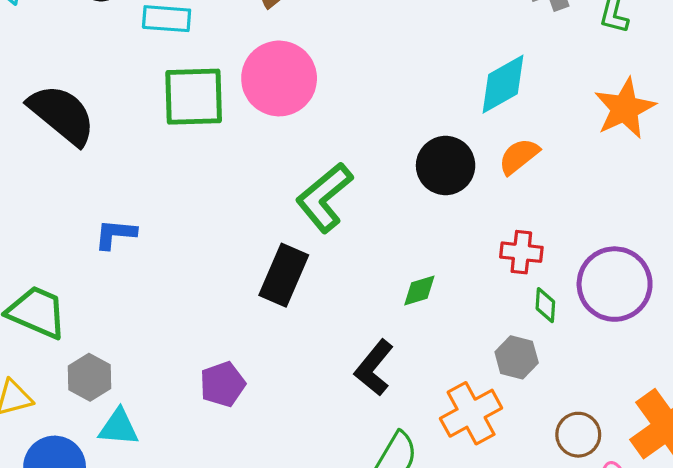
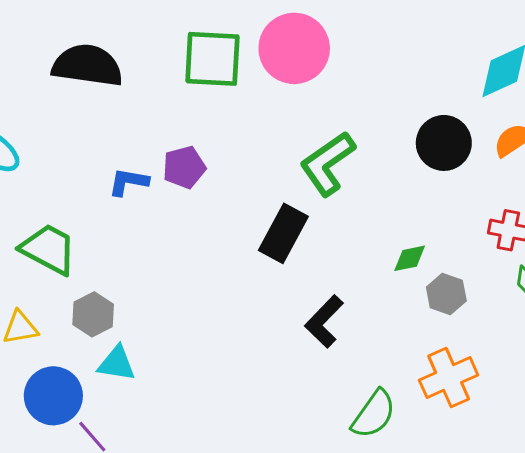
black semicircle: (62, 115) -> (87, 65), turned -36
gray hexagon: (517, 357) -> (446, 294), moved
black L-shape: (374, 368) -> (324, 322), moved
purple pentagon: (223, 384) -> (184, 167), moved

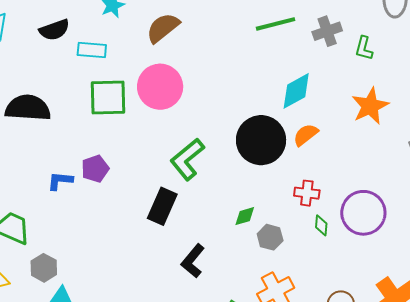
black circle: (444, 143) -> (261, 140), size x1.4

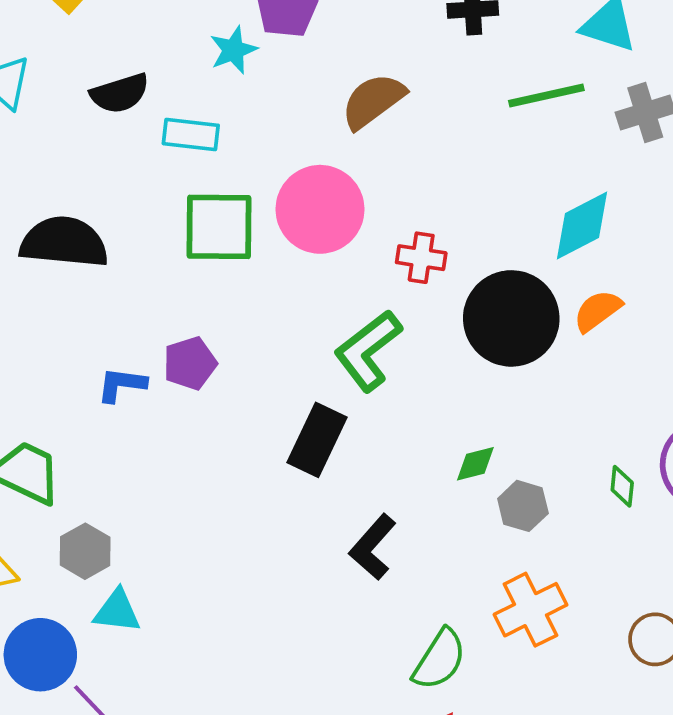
brown semicircle: (163, 28) -> (373, 101), moved
red cross: (307, 193) -> (421, 258), moved

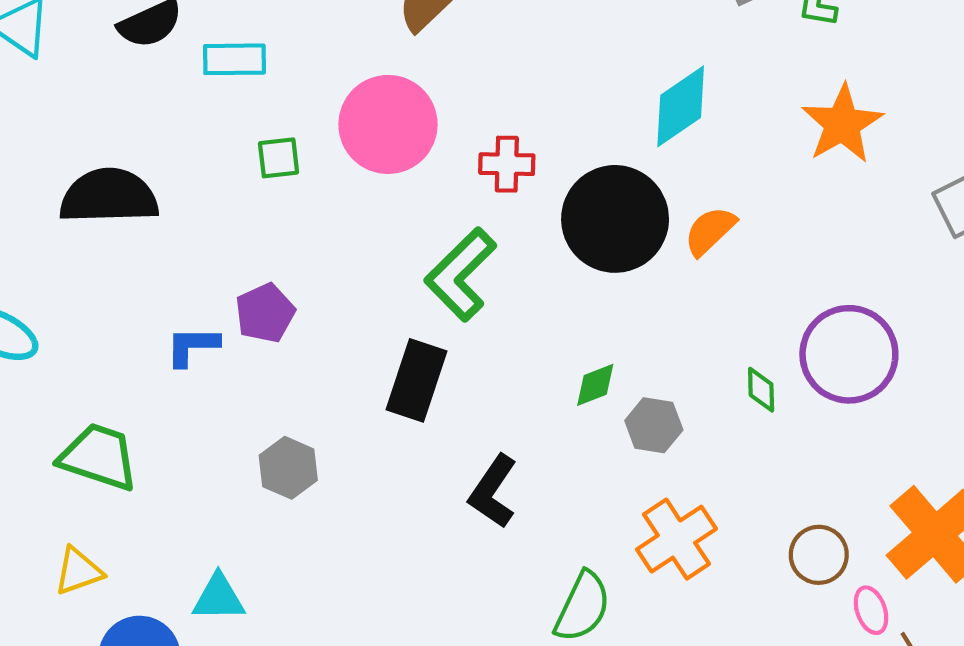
green square: (219, 227) -> (279, 158), size x0.5
orange semicircle: (598, 311) -> (710, 231), moved
gray hexagon: (85, 551) -> (288, 468), moved

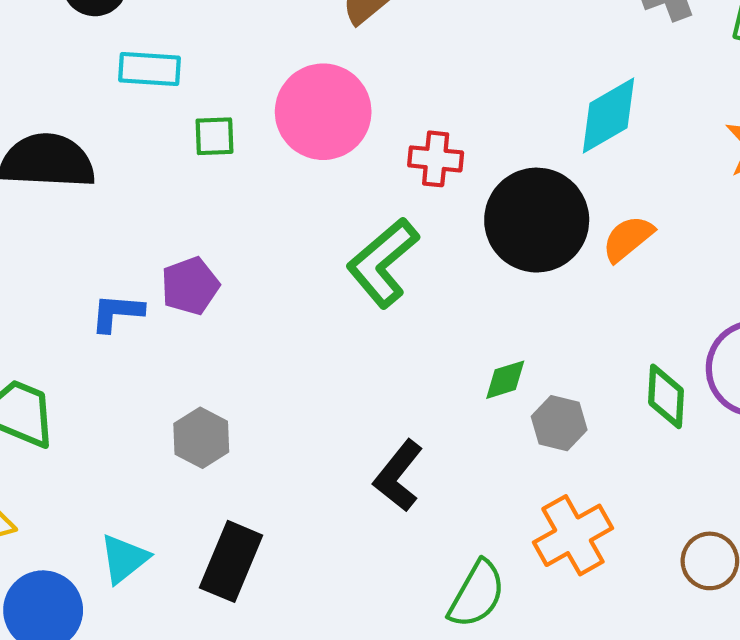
cyan rectangle: (234, 59) -> (150, 69), moved
black rectangle: (417, 380) -> (231, 561), moved
green diamond: (761, 390) -> (666, 396), size x1.4
cyan triangle: (219, 598) -> (124, 559), turned -42

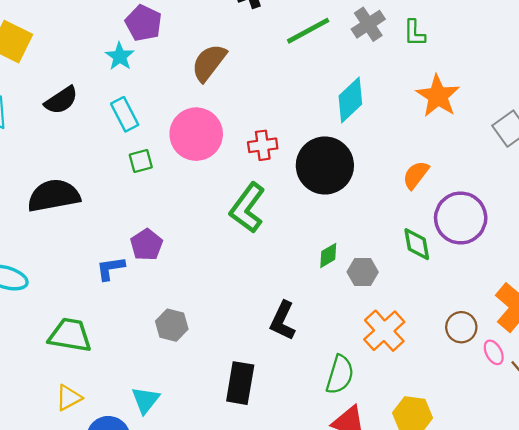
cyan rectangle: (150, 69) -> (125, 114), moved, turned 72
orange semicircle: (628, 239) -> (416, 175), moved
black rectangle: (231, 561) -> (240, 383), moved

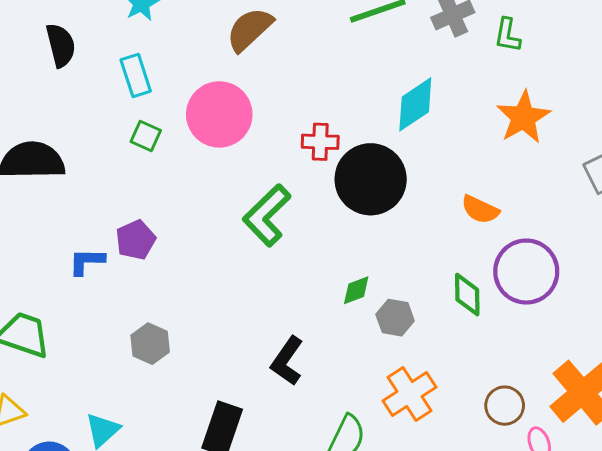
black semicircle: (61, 100) -> (61, 45), turned -80
red cross: (263, 145) -> (320, 142), moved
green square: (141, 161) -> (146, 136), turned 30
orange semicircle: (416, 175) -> (480, 210), turned -112

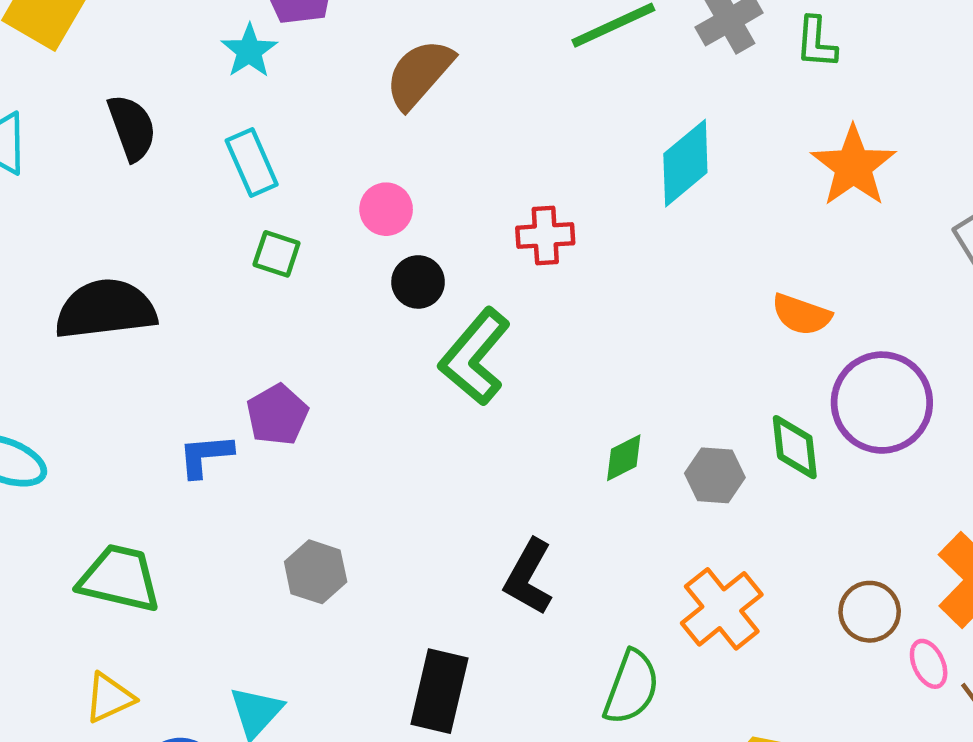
pink circle: (219, 114) -> (386, 209), size x0.5
black circle: (371, 179) -> (418, 282), moved, size x0.5
gray hexagon: (395, 318) -> (715, 475), moved

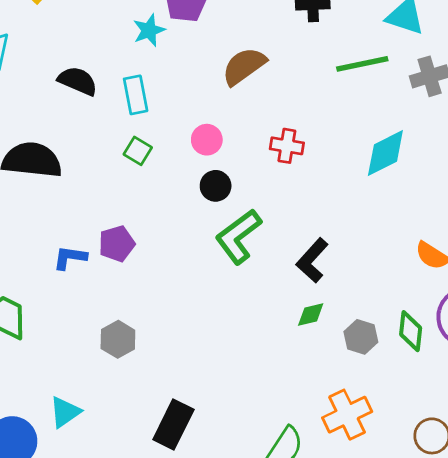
black semicircle: (132, 128) -> (78, 81), moved, turned -60
red cross: (545, 235) -> (287, 146), moved
black L-shape: (529, 577) -> (312, 260), moved

